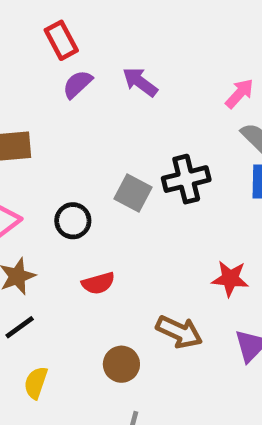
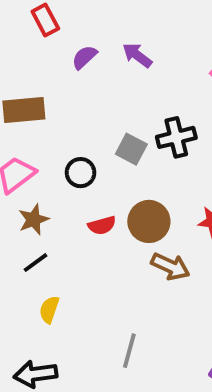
red rectangle: (61, 40) -> (45, 20), moved
brown circle: (121, 364) -> (149, 221), moved, size x1.4

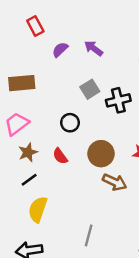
gray square: (131, 149) -> (90, 89), moved, turned 30
black circle: (80, 173) -> (70, 123), moved
red semicircle: (102, 225) -> (60, 156), moved, turned 70
yellow semicircle: (49, 309) -> (38, 209), size x1.5

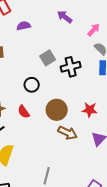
purple arrow: (94, 48) -> (65, 17), moved
purple semicircle: (60, 50) -> (24, 26), turned 32

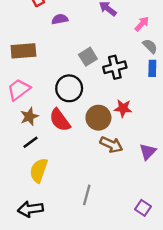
black circle: (32, 85) -> (69, 88), size x1.5
red star: (90, 110) -> (123, 108), moved
red semicircle: (24, 112) -> (60, 120), size x1.5

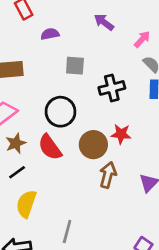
gray square: (88, 57) -> (75, 66), moved, turned 36
brown arrow: (111, 145) -> (108, 175), turned -100
gray line: (87, 195) -> (67, 232), moved

